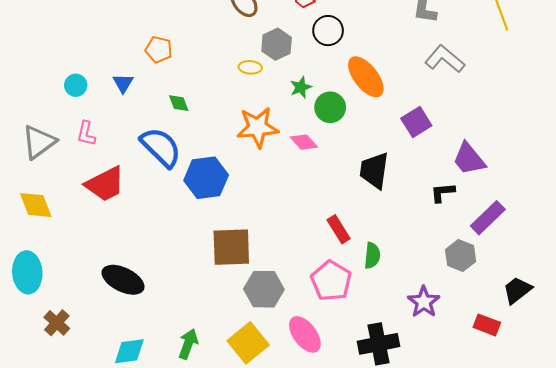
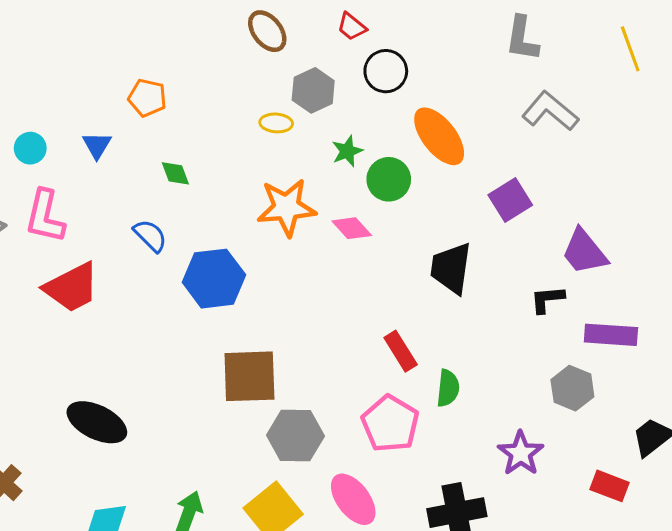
pink L-shape: (86, 134) -> (45, 216), size x1.5
blue semicircle: (161, 147) -> (150, 236), size x0.6
purple rectangle: (488, 218) -> (611, 335), turned 48

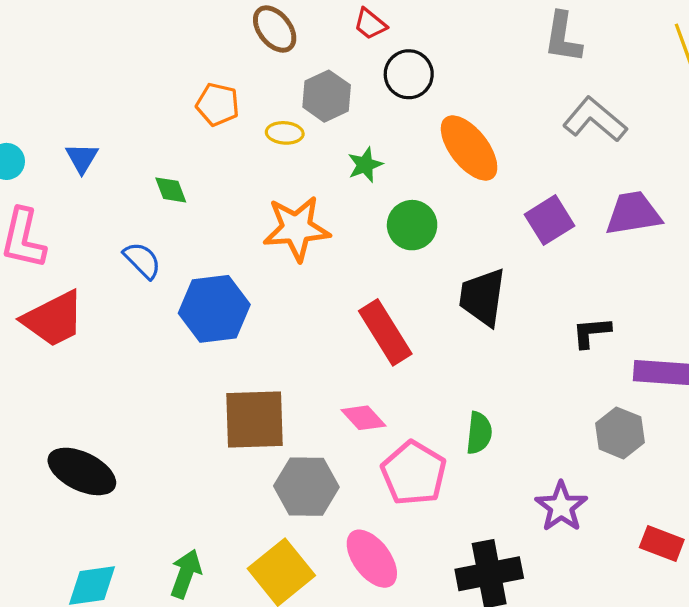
orange pentagon: (147, 98) -> (218, 104), moved
green circle: (389, 179) -> (412, 225), moved
pink diamond: (352, 228) -> (363, 418), moved
purple trapezoid: (584, 252) -> (633, 213), moved, turned 120
red rectangle: (401, 351) -> (385, 332), moved, size x1.4

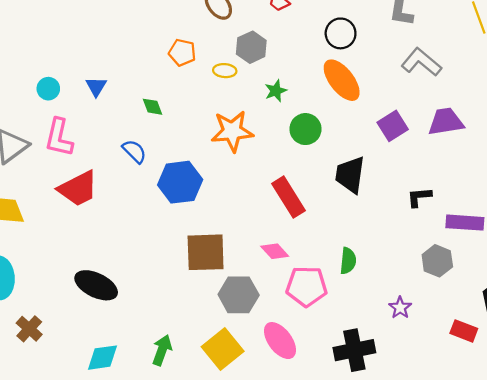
black circle: (409, 74) -> (341, 33), moved
pink pentagon: (414, 473) -> (307, 286), turned -30
purple star: (561, 507) -> (400, 308), size x0.7

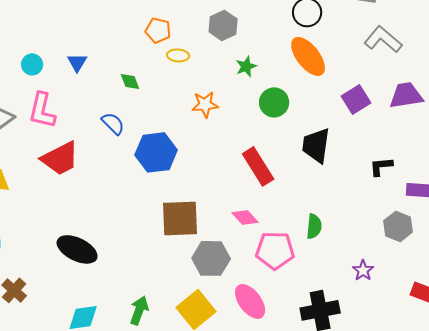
yellow ellipse: (225, 71) -> (178, 55), moved
orange star: (232, 131) -> (205, 104), size x0.7

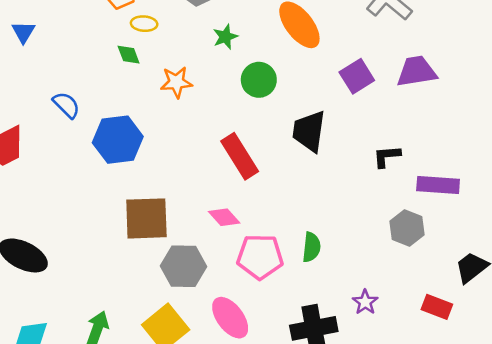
green diamond: (130, 81) -> (129, 55), moved
green semicircle: (314, 226) -> (311, 247), moved
purple star: (363, 270) -> (365, 302), moved

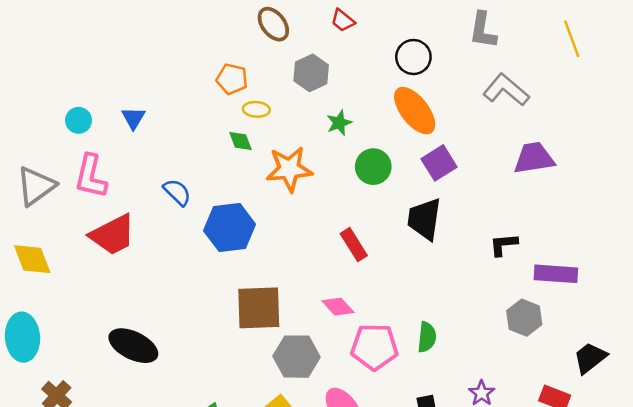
purple square: (357, 76) -> (439, 163), moved
orange star: (176, 82) -> (289, 169), size x1.4
red rectangle: (240, 156) -> (354, 245), size x0.7

